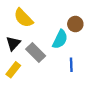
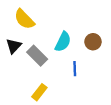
brown circle: (75, 24) -> (93, 42), moved
yellow rectangle: (13, 70) -> (39, 92), moved

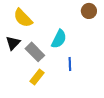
brown circle: (93, 42) -> (89, 11), moved
yellow rectangle: (39, 92) -> (37, 77), moved

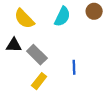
cyan semicircle: (59, 39) -> (62, 17), moved
black triangle: (13, 43) -> (14, 45), turned 49

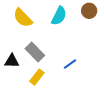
black triangle: (14, 45) -> (12, 61), moved
blue line: (74, 67) -> (70, 64), turned 56

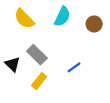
brown circle: (89, 11) -> (94, 24), moved
black triangle: (12, 61) -> (13, 64), turned 42

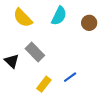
blue line: (74, 67) -> (70, 77), moved
yellow rectangle: (39, 81) -> (44, 84), moved

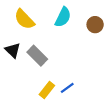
black triangle: (12, 61) -> (13, 50), moved
blue line: (70, 77) -> (67, 88), moved

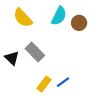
brown circle: (95, 25) -> (79, 23), moved
black triangle: (13, 50) -> (12, 58), moved

